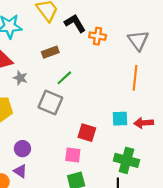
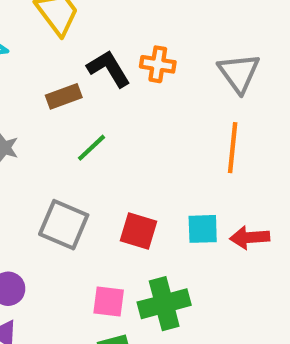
black L-shape: (75, 23) -> (109, 69), moved
gray square: (50, 103) -> (64, 225), moved
red square: (87, 133) -> (139, 231), moved
green cross: (126, 160) -> (164, 304), moved, turned -30

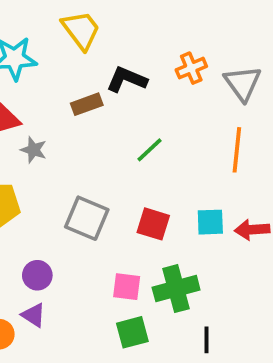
orange cross: (158, 64) -> (191, 68), moved, turned -32
black L-shape: (109, 69) -> (127, 79), turned -36
green line: (92, 148) -> (149, 150), moved

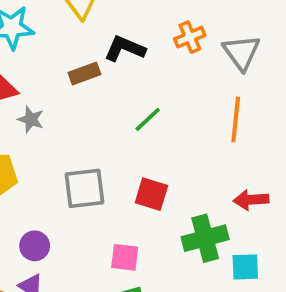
gray square: (87, 218) -> (84, 188), turned -30
cyan square: (210, 222) -> (245, 267), moved
green cross: (176, 289) -> (205, 238), moved

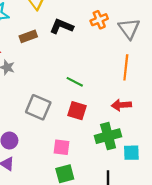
brown rectangle: (84, 73) -> (28, 36), moved
green line: (148, 119) -> (75, 82), moved, turned 70
gray square: (84, 188) -> (38, 107), turned 30
red arrow: (251, 200) -> (121, 105), moved

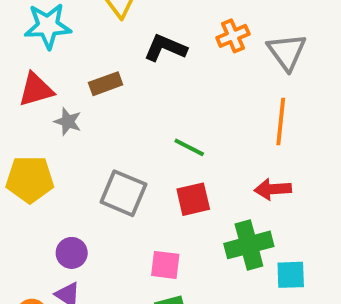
brown rectangle: (28, 36) -> (106, 84), moved
red square: (77, 111) -> (193, 199), turned -30

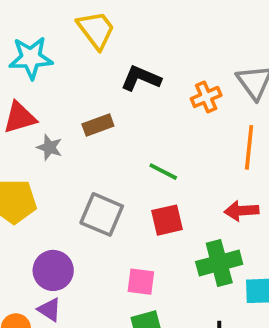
orange cross: (233, 36) -> (206, 97), moved
brown rectangle: (106, 84) -> (98, 125), moved
purple circle: (72, 253) -> (53, 270), size x1.4

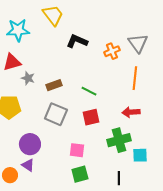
brown rectangle: (98, 125) -> (54, 85), moved

